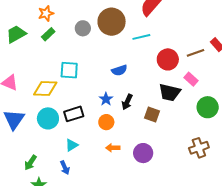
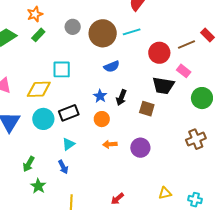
brown circle: (112, 22) -> (103, 33), moved

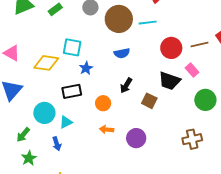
blue star: (100, 96) -> (86, 68), moved
cyan circle: (43, 119) -> (44, 113), moved

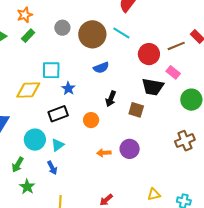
cyan line: (148, 23) -> (121, 33), turned 48
orange arrow: (107, 129) -> (104, 153), moved

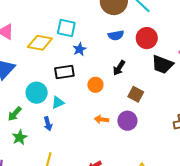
red circle: (149, 54) -> (147, 38), moved
brown square: (136, 110) -> (136, 94), moved

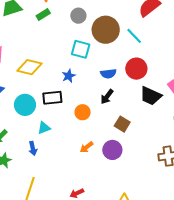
cyan square: (66, 28) -> (81, 49), moved
blue semicircle: (116, 35) -> (108, 74), moved
cyan circle: (37, 93) -> (25, 105), moved
orange arrow: (101, 119) -> (87, 147), turned -48

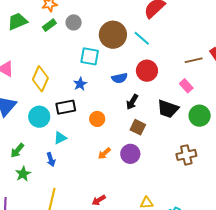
gray circle: (78, 16) -> (74, 22), moved
yellow diamond: (29, 67) -> (40, 79), turned -75
black trapezoid: (151, 96) -> (168, 109), moved
black arrow: (107, 97) -> (132, 102), moved

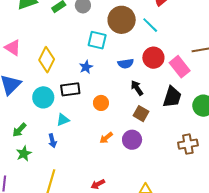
pink rectangle: (186, 86) -> (180, 67), moved, size x1.5
black arrow: (132, 102) -> (137, 88), turned 112
black trapezoid: (168, 109) -> (172, 97), turned -95

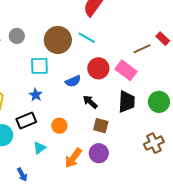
cyan triangle: (63, 120) -> (39, 148), moved
orange arrow: (106, 138) -> (73, 158), size x1.5

